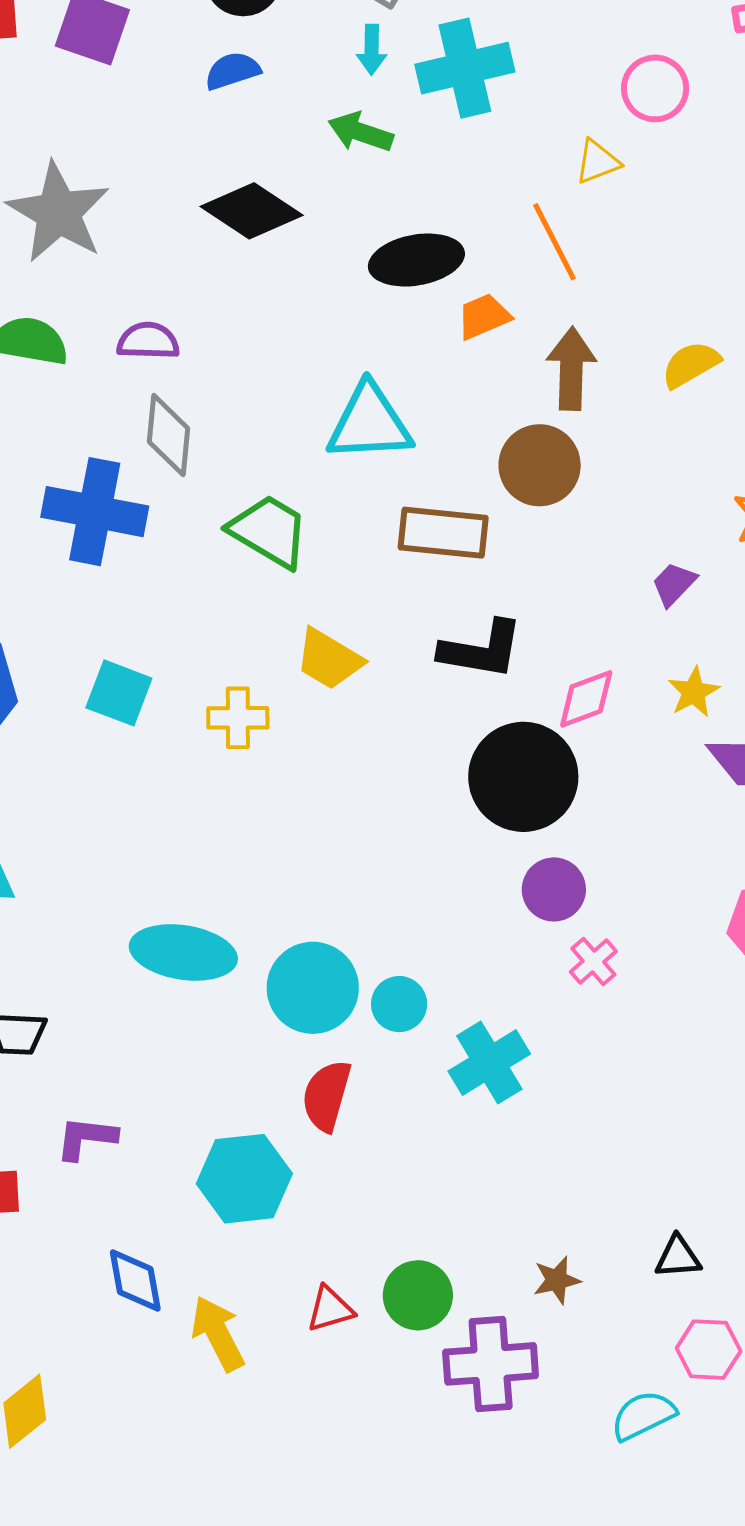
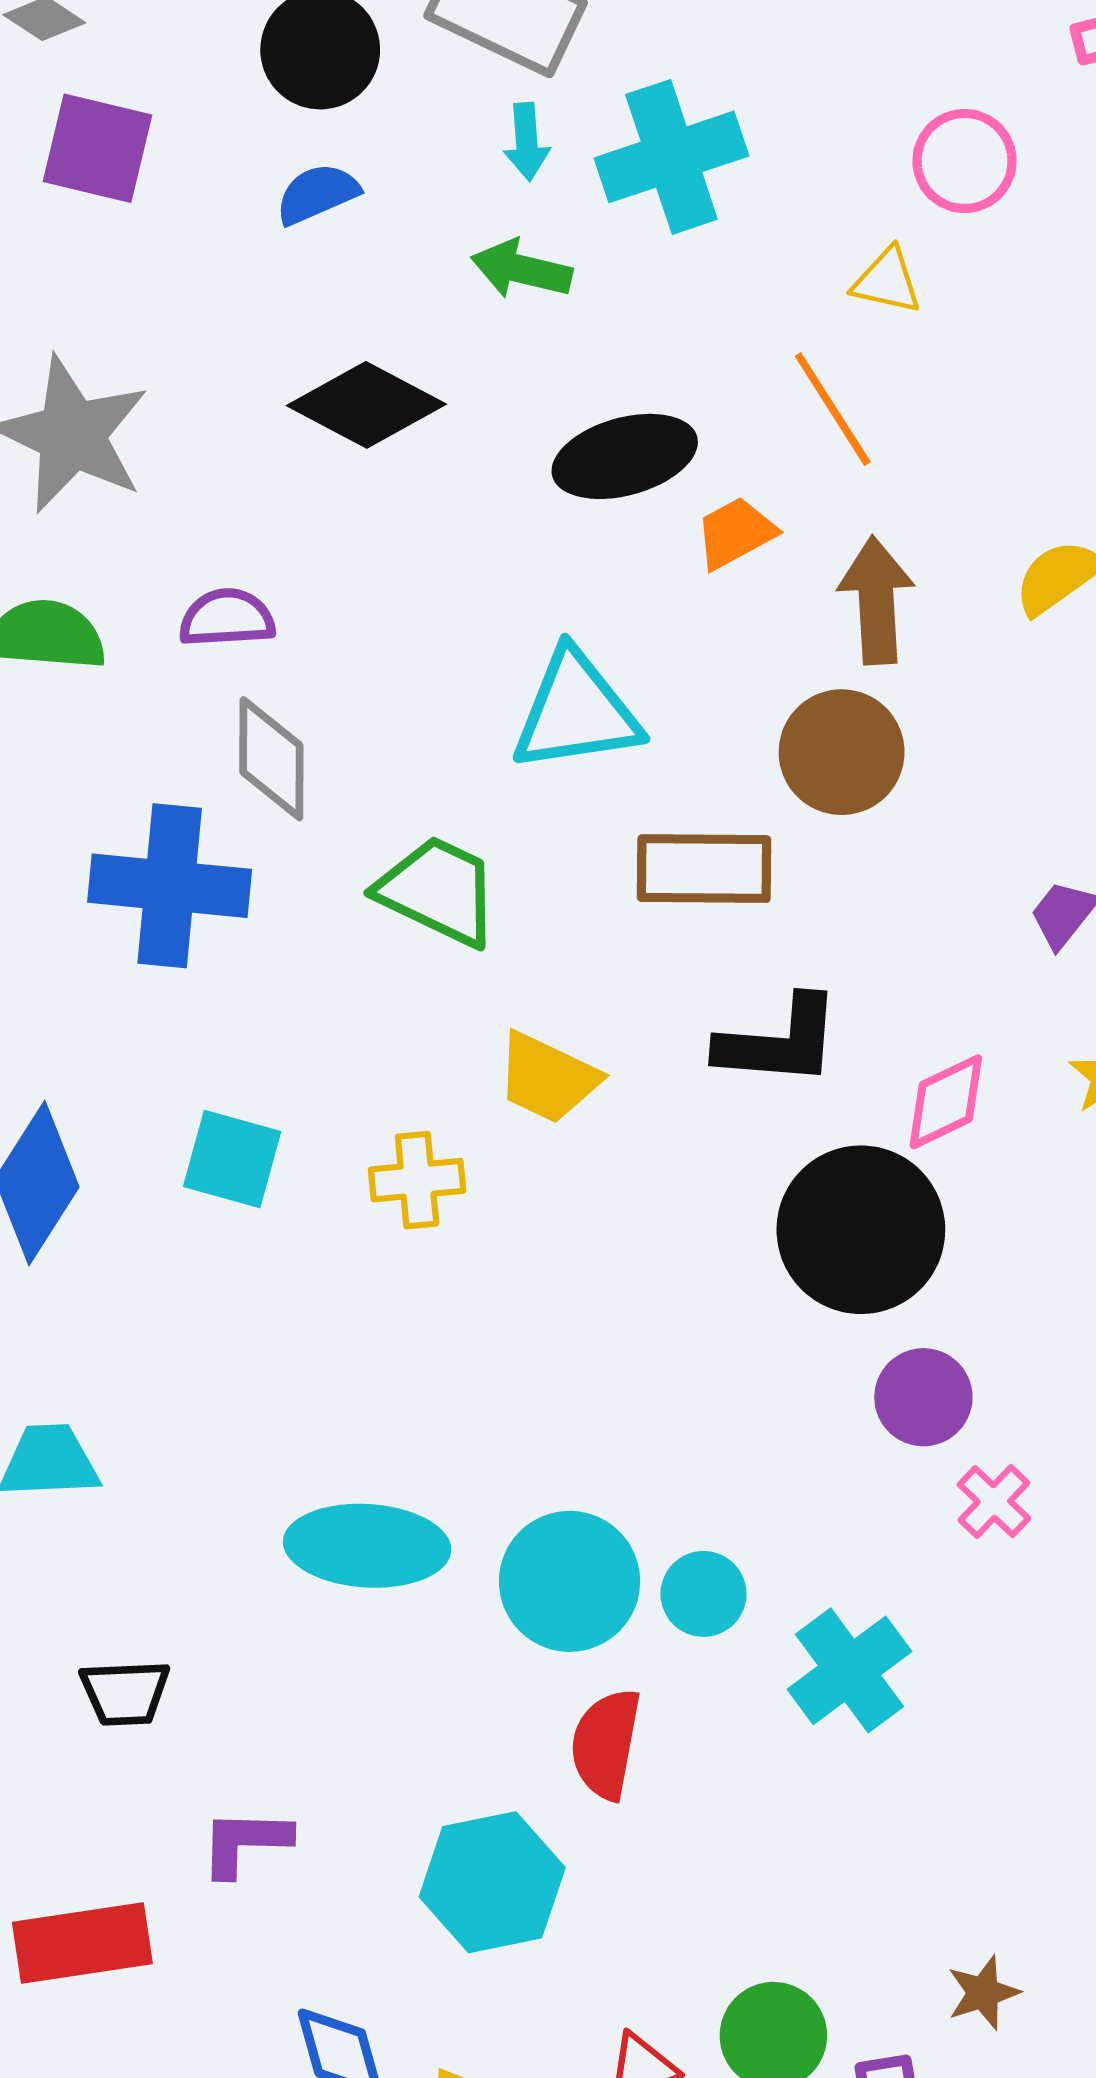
yellow triangle: (597, 162) -> (887, 281), turned 39

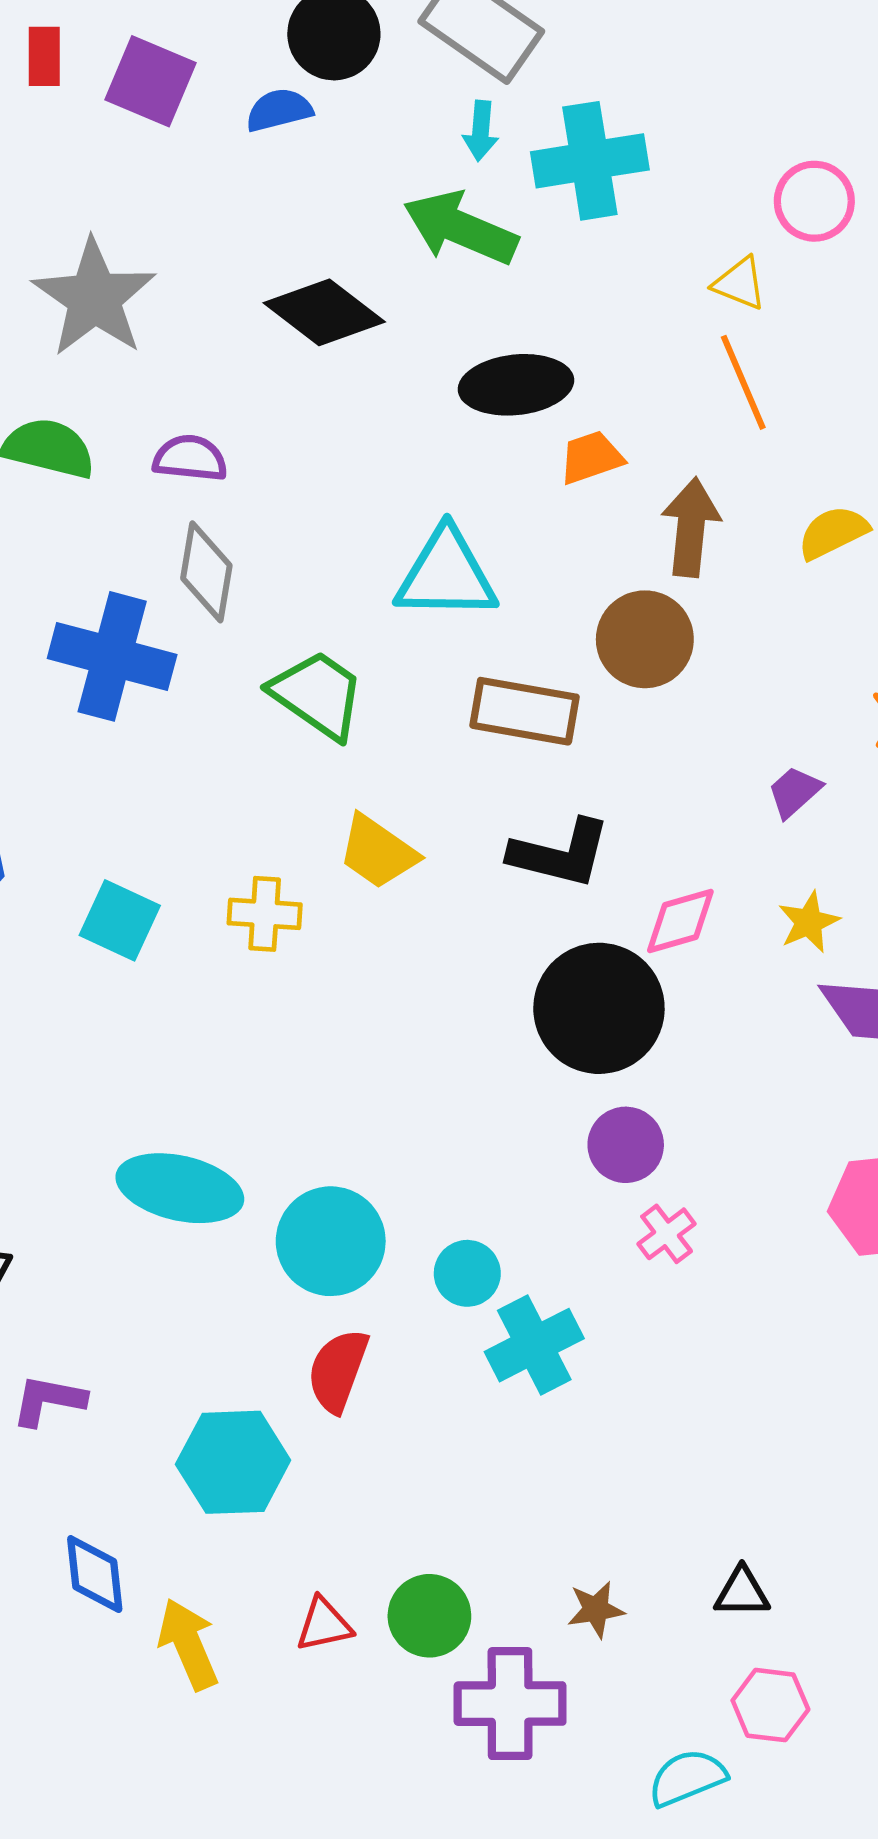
blue semicircle: (317, 194) -> (279, 110), moved
green arrow: (521, 269) -> (460, 228), size x1.5
orange line: (833, 409) -> (743, 382), moved
cyan square: (232, 1159) -> (120, 920), moved
cyan circle: (704, 1594) -> (467, 1273), moved

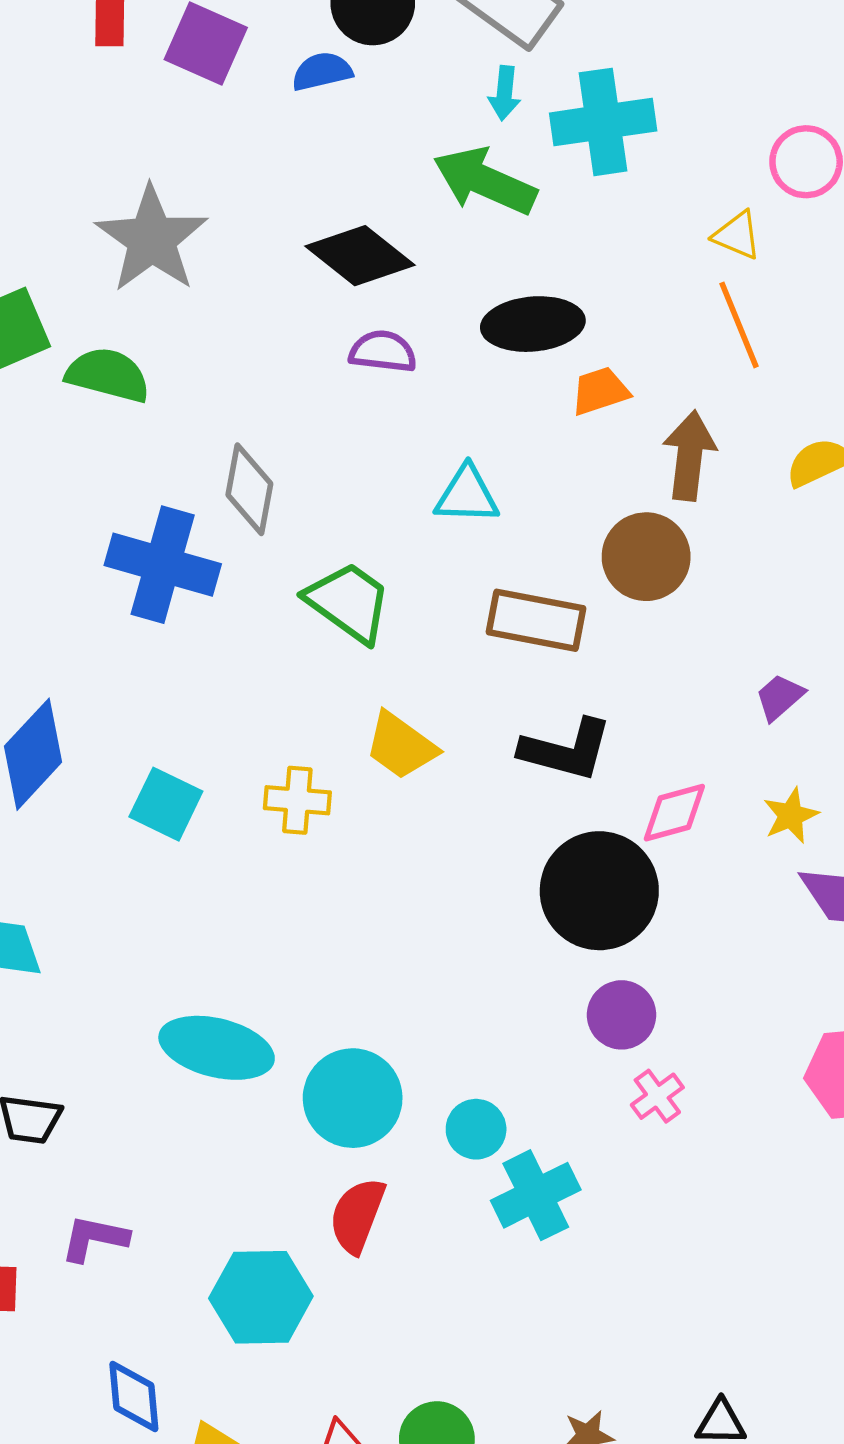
purple semicircle: (190, 458) -> (383, 351), moved
cyan triangle: (446, 574) -> (467, 495), size x0.7

